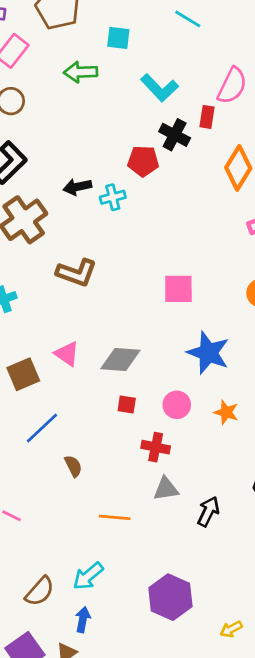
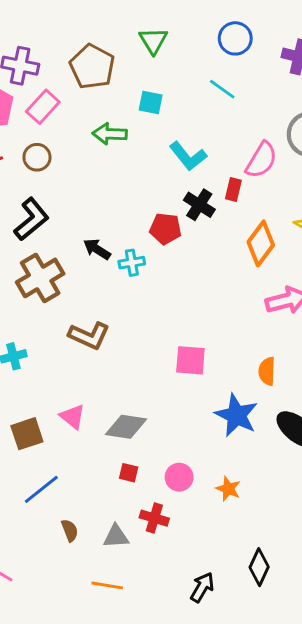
black arrow: (77, 187) -> (97, 249), turned 40
blue star: (208, 353) -> (236, 415), moved
gray triangle: (166, 489) -> (116, 536), moved

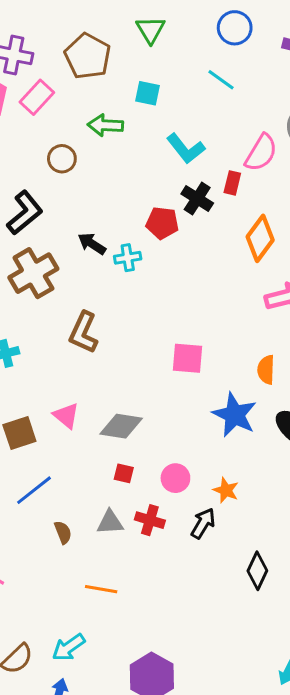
brown circle: (37, 157) -> (62, 159), moved
brown L-shape: (89, 336) -> (84, 333), turned 90
gray triangle: (116, 536) -> (110, 522), moved
black arrow: (202, 587) -> (203, 523), moved

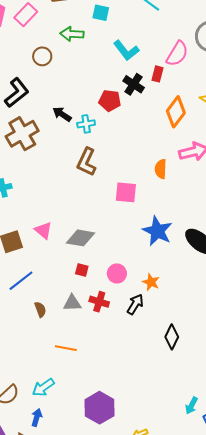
brown L-shape: (84, 333) -> (87, 162), moved
orange semicircle: (266, 370) -> (161, 169), moved

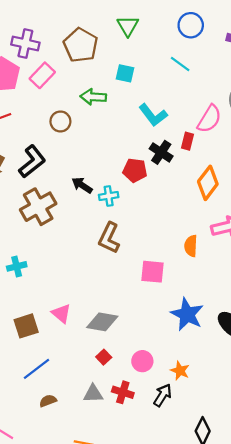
red square: (82, 270) -> (104, 357), turned 32
brown semicircle: (40, 309) -> (48, 401), moved, turned -91

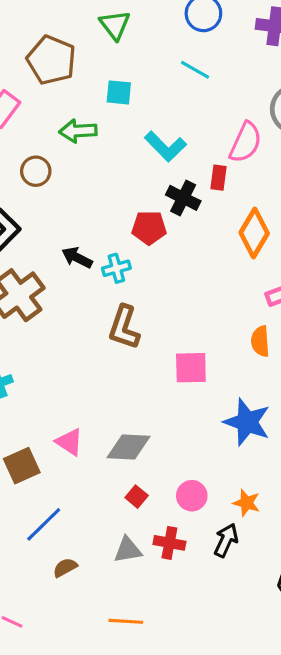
orange semicircle: (191, 246) -> (260, 341), moved

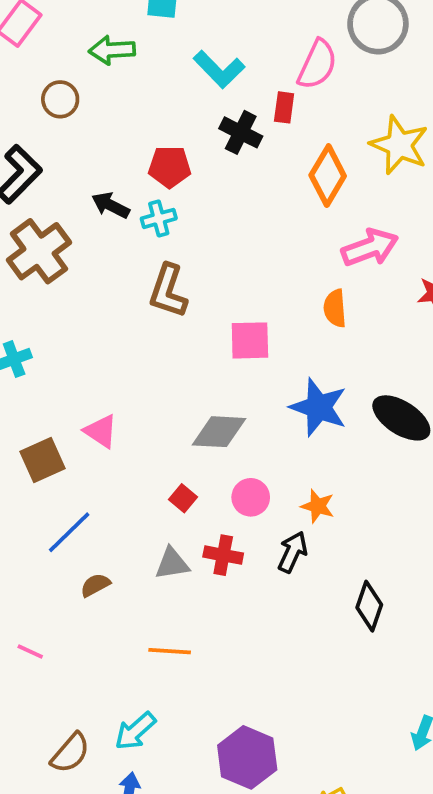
red pentagon: (149, 228) -> (170, 167), moved
gray diamond: (129, 447) -> (219, 432), moved

